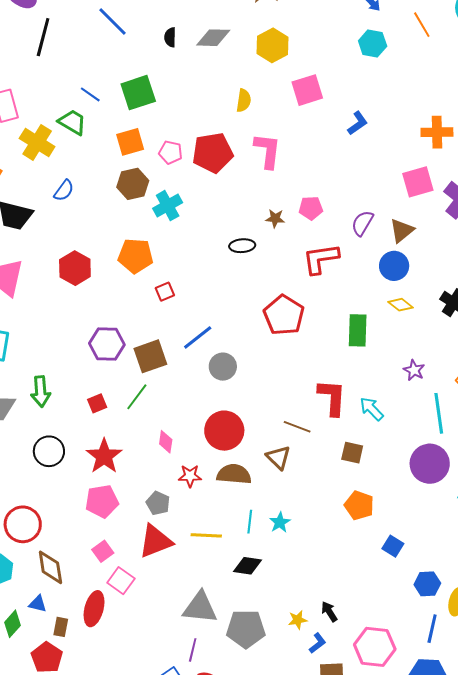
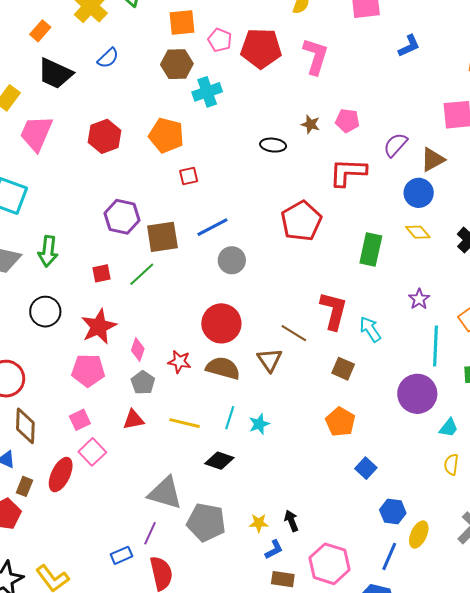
pink diamond: (166, 442) -> (138, 349), moved
red triangle: (155, 541) -> (133, 420), size x0.6

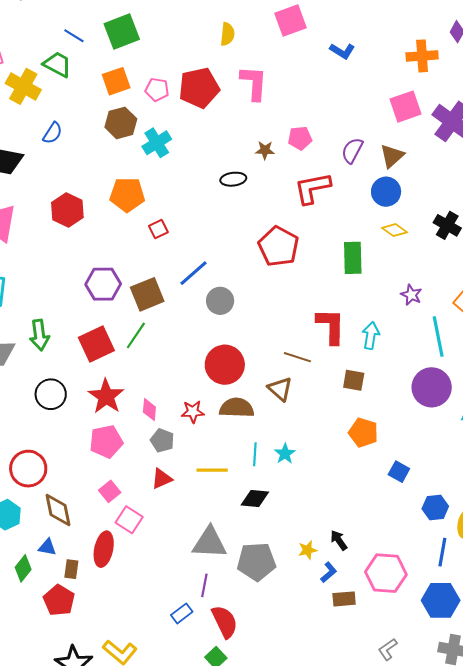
blue L-shape: (409, 46) -> (342, 51), turned 70
red square: (101, 273) -> (96, 344), size x1.8
cyan arrow: (370, 329) -> (371, 336), turned 56

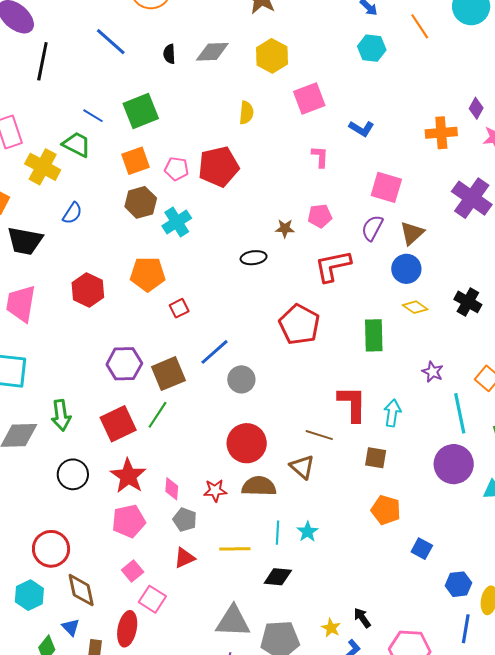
pink L-shape: (254, 83) -> (320, 157), moved, size x0.6
pink square: (406, 107) -> (386, 187), moved, turned 36
blue triangle: (47, 547) -> (71, 627), turned 36
yellow star: (308, 550) -> (331, 628), turned -30

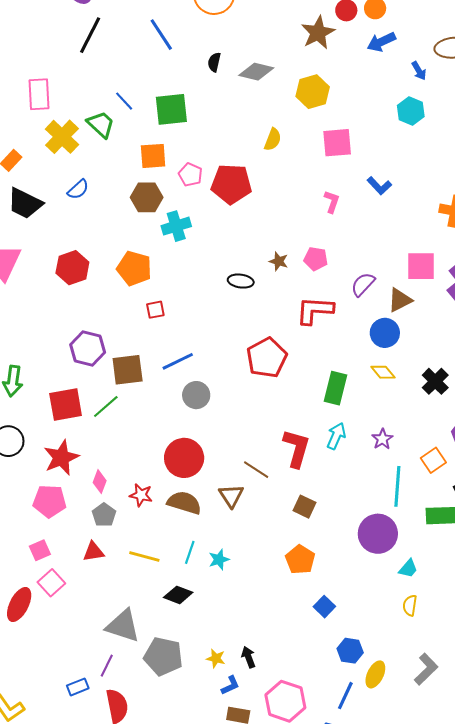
pink square: (386, 187) -> (421, 266), moved, turned -32
cyan arrow: (392, 413) -> (336, 436), moved
yellow star: (331, 628) -> (216, 658), turned -30

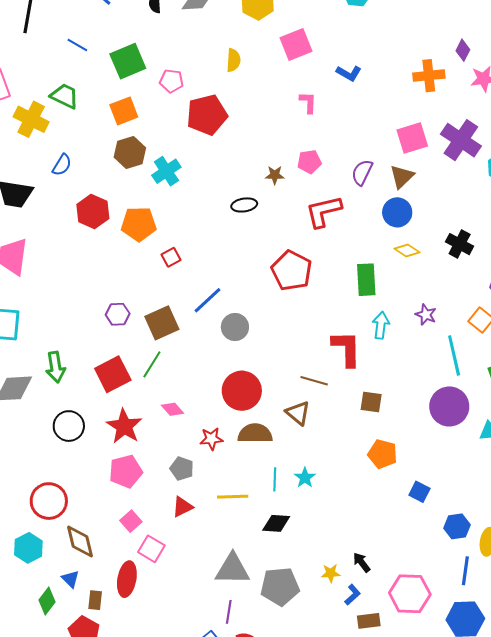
blue line: (124, 101) -> (77, 45), moved
pink pentagon: (190, 175) -> (172, 81), moved
red hexagon: (72, 268) -> (93, 211), moved
purple hexagon: (88, 348) -> (118, 314), size x0.7
pink diamond: (100, 482) -> (173, 409), moved, turned -45

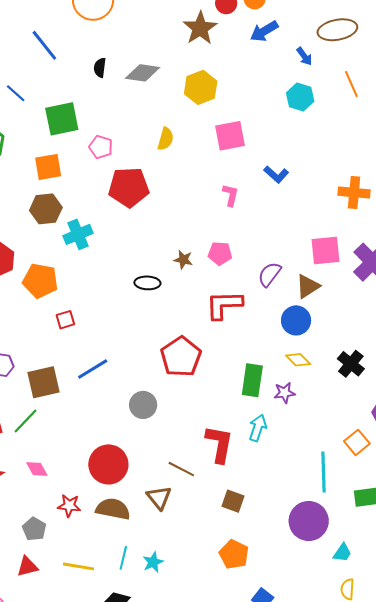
purple star: (426, 315) -> (284, 393), moved, turned 30
gray circle: (235, 327) -> (143, 405), moved

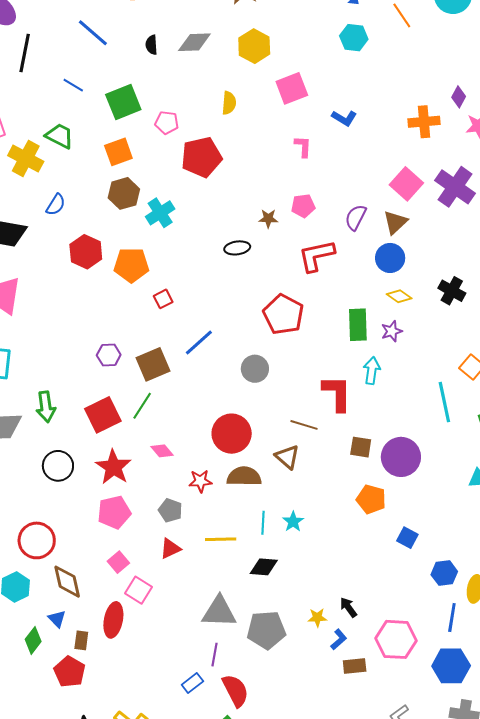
pink square: (325, 250) -> (406, 184), turned -32
purple circle: (309, 521) -> (401, 457), moved

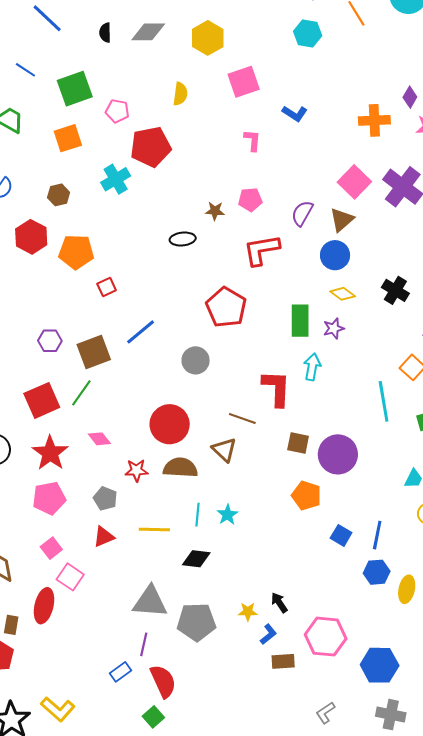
brown hexagon: (124, 193) -> (59, 195), moved, size x0.7
cyan cross: (160, 213) -> (116, 179), moved
blue line: (452, 617) -> (377, 535), moved

